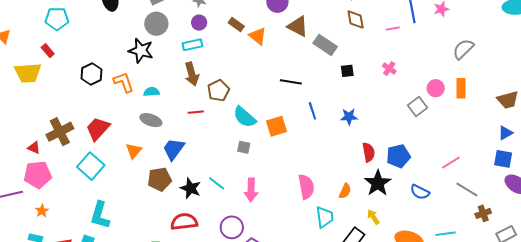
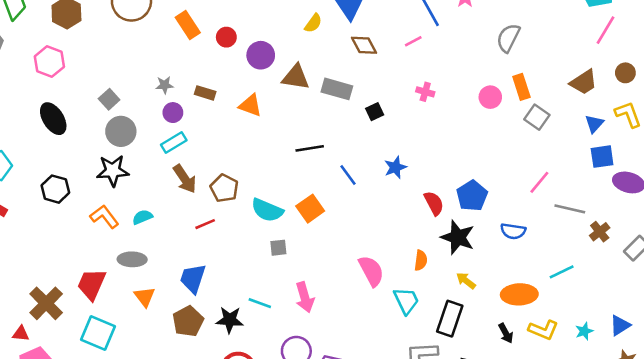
brown rectangle: (236, 24) -> (205, 93), moved
black hexagon: (91, 74) -> (55, 189), moved
gray square: (417, 107) -> (537, 117), moved
gray ellipse: (151, 120) -> (132, 259), moved

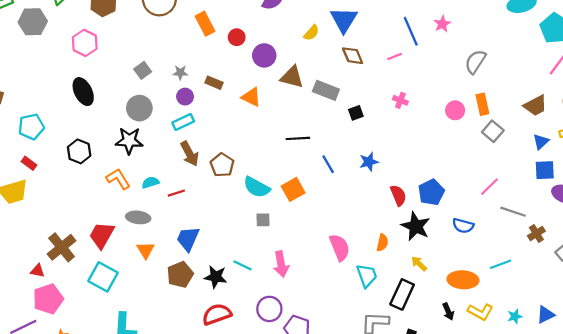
gray square: (109, 99) -> (143, 70), moved
red line: (205, 224) -> (176, 193), moved

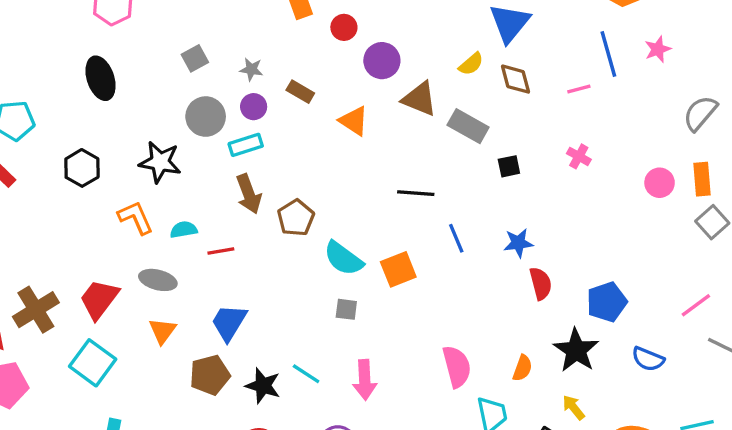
yellow semicircle: (311, 33) -> (471, 64), moved
gray circle: (139, 108) -> (206, 117), moved
red semicircle: (398, 195) -> (541, 283), moved

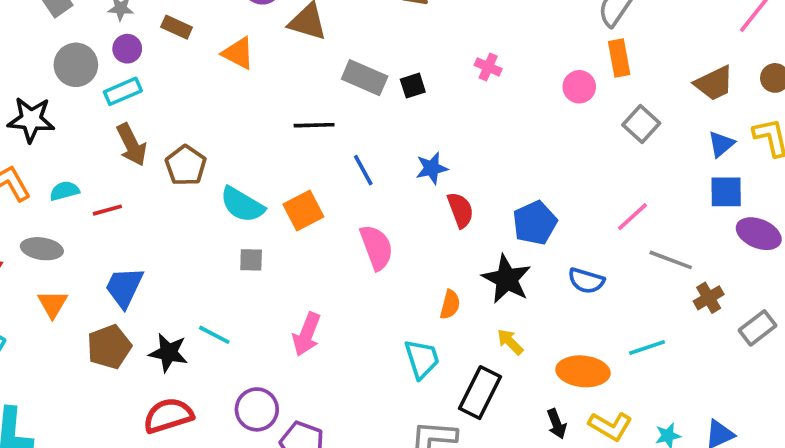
gray rectangle: (468, 126) -> (365, 78), moved
orange rectangle: (702, 179) -> (619, 58), moved
pink semicircle: (457, 367) -> (376, 247), moved
pink arrow: (365, 380) -> (307, 334), moved, turned 30

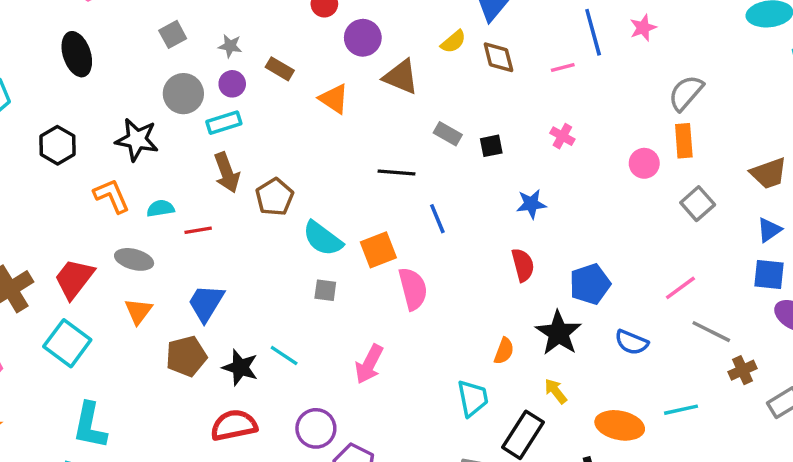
gray rectangle: (365, 78) -> (448, 134), size x0.7
blue star: (432, 168) -> (531, 204), moved
pink semicircle: (376, 247) -> (413, 289), moved

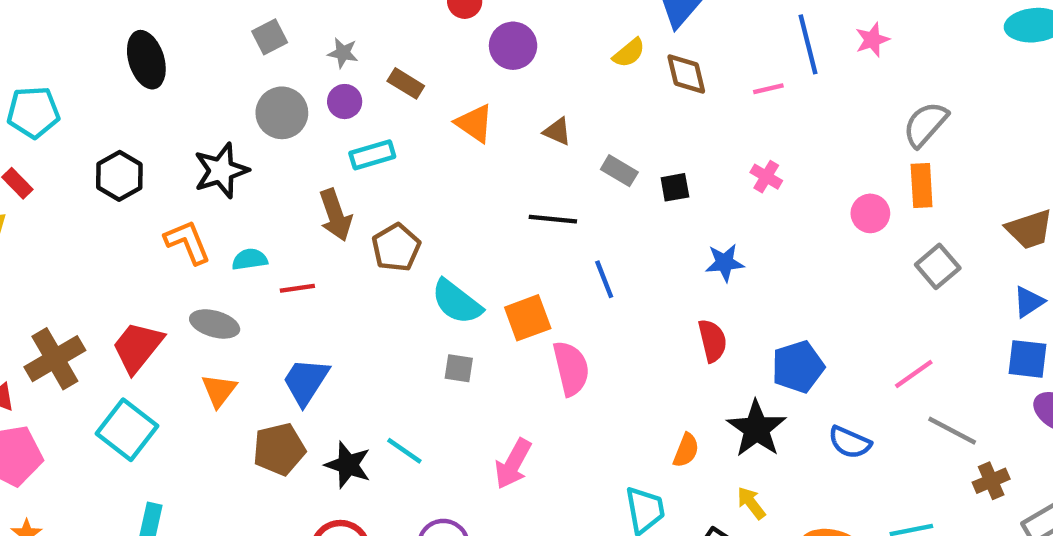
brown triangle: (401, 77) -> (557, 132), moved, size x0.6
cyan rectangle: (224, 123) -> (372, 155), moved
black star: (137, 140) -> (221, 171), turned -30

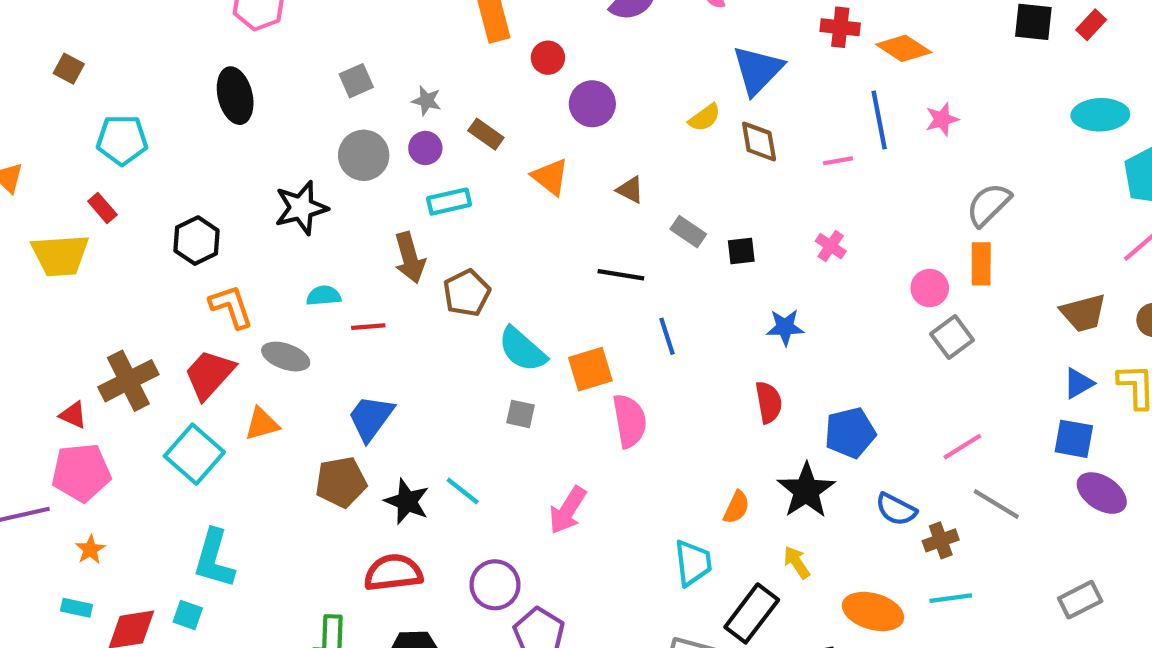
black hexagon: (119, 176) -> (196, 241), moved
orange L-shape: (188, 242) -> (231, 307), moved
gray square: (938, 266) -> (952, 337), moved
orange triangle: (219, 390) -> (262, 424), moved, turned 33
brown cross: (991, 481) -> (941, 540), moved

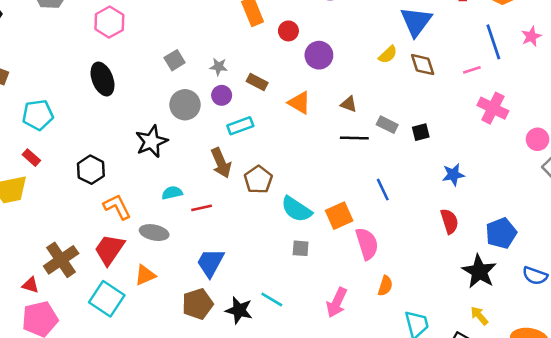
pink cross: (831, 246) -> (493, 108), moved, size x1.6
black line: (621, 275) -> (354, 138), moved
orange semicircle: (737, 507) -> (385, 286), moved

